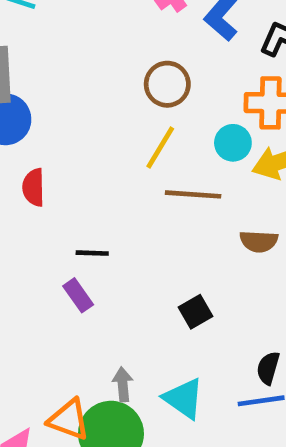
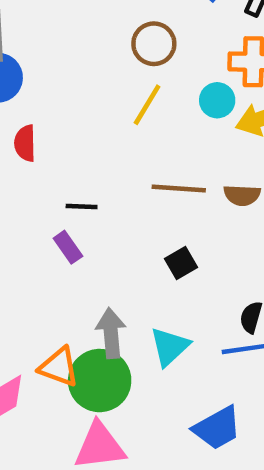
brown line: (193, 194) -> (179, 188), moved
gray arrow: (123, 384) -> (111, 333), size x1.5
cyan triangle: (184, 398) -> (170, 347), turned 42

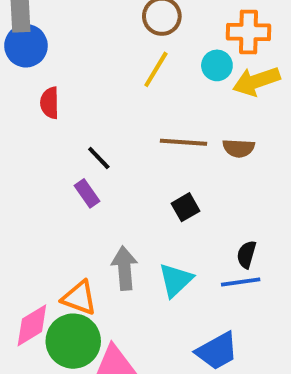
black line: (82, 206) -> (99, 158), turned 44
green circle: (100, 381) -> (73, 341), moved

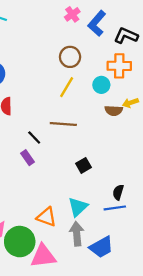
yellow arrow: (256, 81) -> (130, 103), moved, size x0.6
brown line: (183, 142) -> (63, 124), moved
brown semicircle: (239, 148) -> (114, 111), moved
gray arrow: (124, 268) -> (77, 234), moved
orange triangle: (79, 298) -> (47, 217), moved

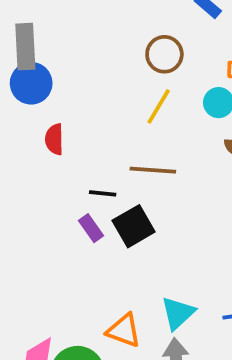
black line: (34, 137) -> (103, 193), turned -40
black square: (83, 165) -> (134, 226), moved, size x1.5

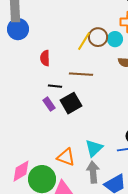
brown circle: (164, 54) -> (98, 37), moved
red semicircle: (54, 139) -> (45, 58), moved

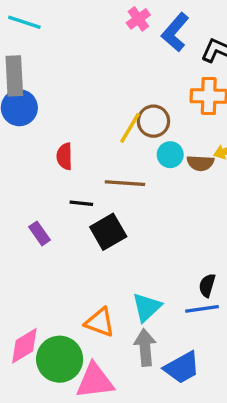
cyan circle: (115, 39) -> (170, 155), moved
purple rectangle: (49, 104) -> (39, 233), moved

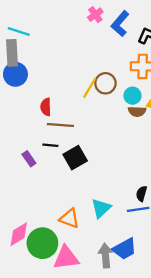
cyan line: (24, 22) -> (19, 32), moved
cyan circle: (170, 155) -> (132, 96), moved
brown line: (125, 183) -> (60, 125), moved
black line: (81, 203) -> (50, 145), moved
gray arrow: (145, 347) -> (105, 256), moved

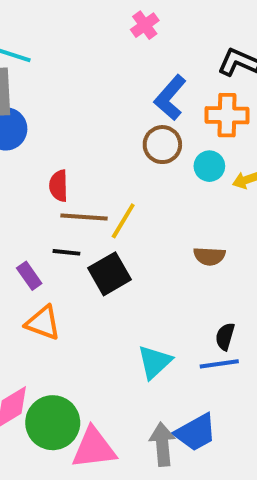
blue L-shape: (120, 24) -> (170, 98), moved
yellow line: (90, 88) -> (123, 221), moved
brown semicircle: (137, 111) -> (209, 256), moved
orange triangle: (69, 218) -> (43, 323), moved

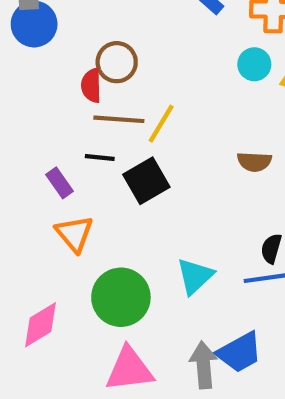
brown circle: (162, 145) -> (117, 62), moved
orange triangle: (43, 323) -> (74, 234), turned 30
green circle: (53, 423) -> (121, 297), moved

